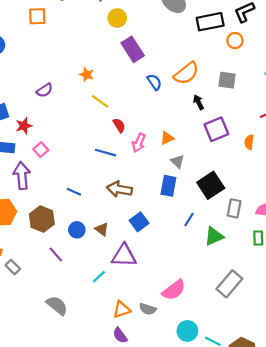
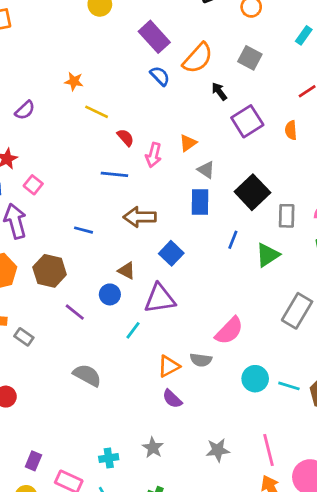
purple rectangle: (133, 49) -> (154, 37), moved
gray square: (227, 80) -> (250, 58), turned 30
blue circle: (77, 230) -> (110, 294), moved

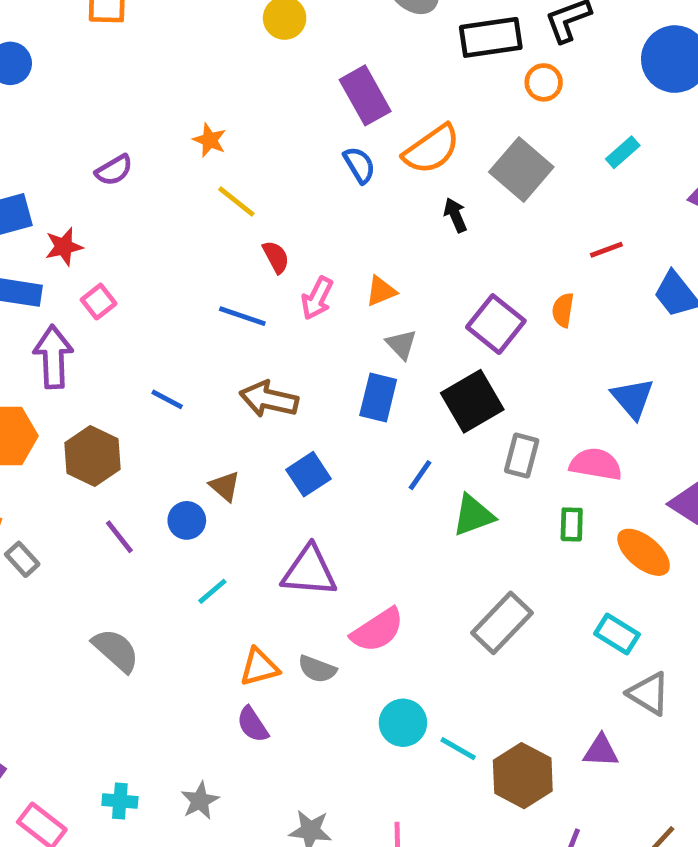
gray square: (250, 58) -> (521, 169), size x1.4
purple square: (247, 121) -> (496, 324), moved, turned -32
purple triangle: (160, 299) -> (309, 571), moved

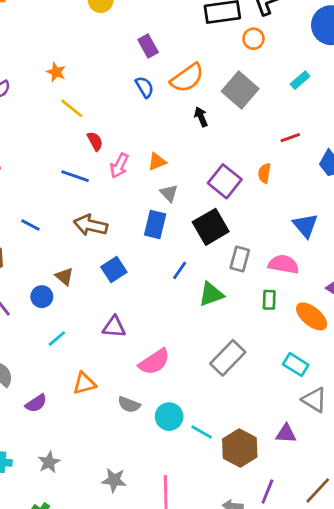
purple rectangle: (365, 95) -> (148, 46), size x0.7
purple triangle: (309, 571) -> (114, 327), size x0.7
gray semicircle: (317, 669) -> (129, 405), moved
purple semicircle: (252, 724) -> (36, 403), moved, turned -90

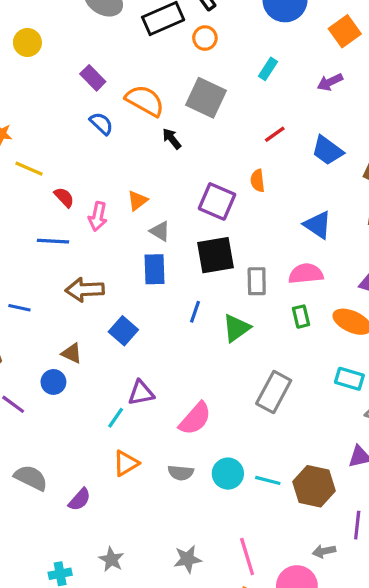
orange semicircle: (187, 78) -> (145, 101), turned -100
black square: (211, 227) -> (215, 255), turned 36
cyan line: (57, 339) -> (116, 418), moved

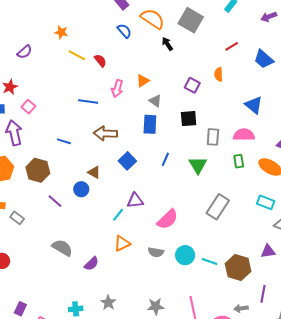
red semicircle: (64, 197) -> (100, 61), moved
purple square: (217, 201) -> (192, 85), size x0.7
black square: (215, 255) -> (189, 119), size x0.7
blue line: (195, 312) -> (165, 159), moved
green triangle: (236, 328) -> (198, 165), turned -30

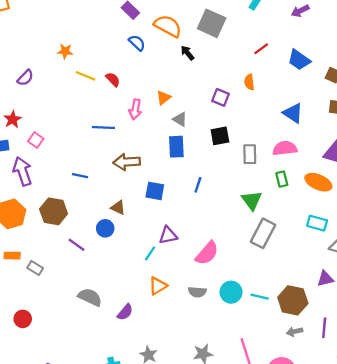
blue square: (127, 161) -> (155, 191), turned -30
green triangle: (198, 165) -> (252, 200), moved
gray arrow: (241, 308) -> (295, 332), moved

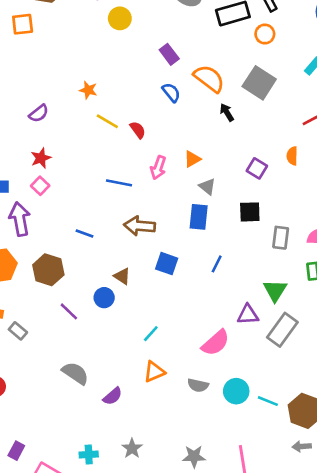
red star: (13, 119) -> (41, 158), moved
purple triangle: (168, 235) -> (248, 315), moved

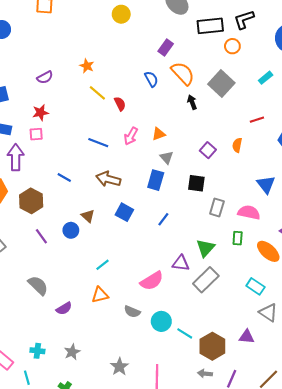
purple rectangle: (169, 54) -> (166, 47), moved, turned 63
pink square: (40, 186) -> (36, 134), turned 32
gray star: (194, 456) -> (119, 367), turned 30

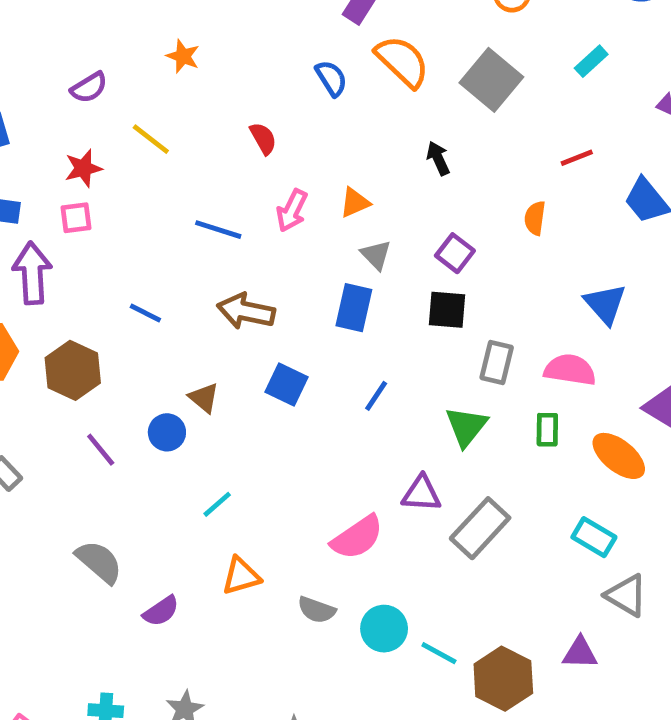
yellow line: (97, 93) -> (151, 139), moved
black arrow: (192, 102) -> (438, 158), moved
purple square: (208, 150) -> (455, 253), moved
green triangle: (205, 248) -> (466, 426), moved
cyan line: (102, 265) -> (217, 504), moved

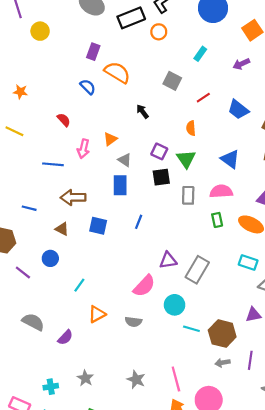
gray square: (491, 80) -> (172, 81), moved, size x0.7
brown triangle: (204, 398) -> (62, 229), moved
green triangle: (466, 426) -> (186, 159), moved
cyan circle: (384, 629) -> (175, 305), moved

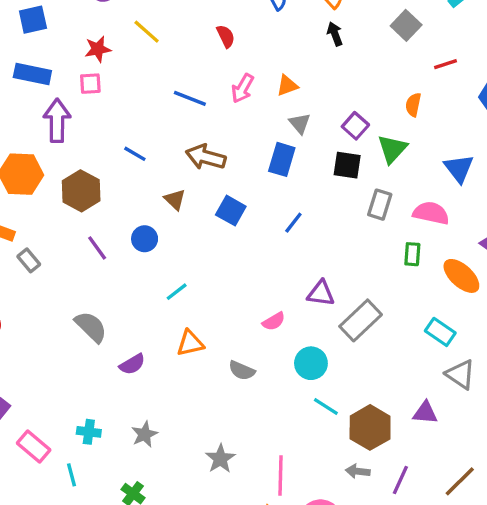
black arrow: (143, 111) -> (335, 34), moved
pink semicircle: (144, 286) -> (274, 321), size x0.6

